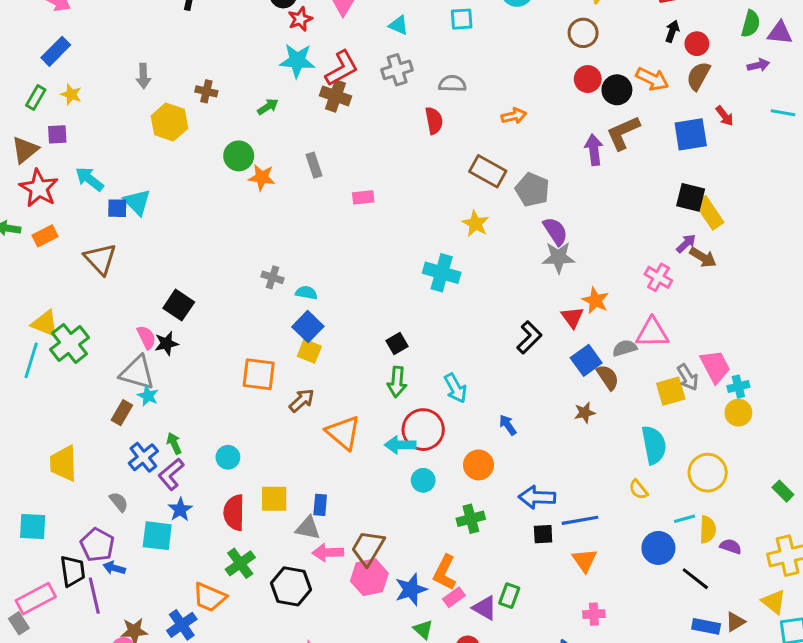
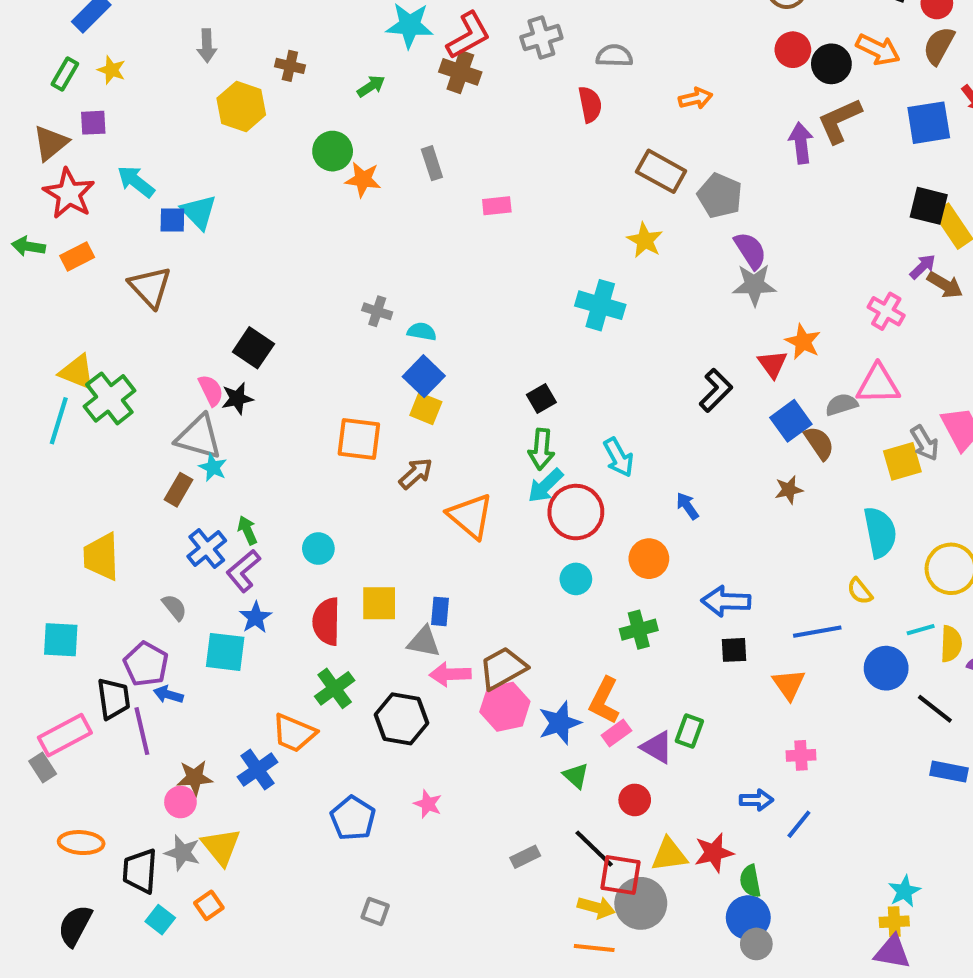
cyan arrow: (400, 445) -> (545, 486), moved, turned -44
blue line: (580, 520) -> (817, 632), moved
brown trapezoid: (368, 548) -> (503, 668), turned 30

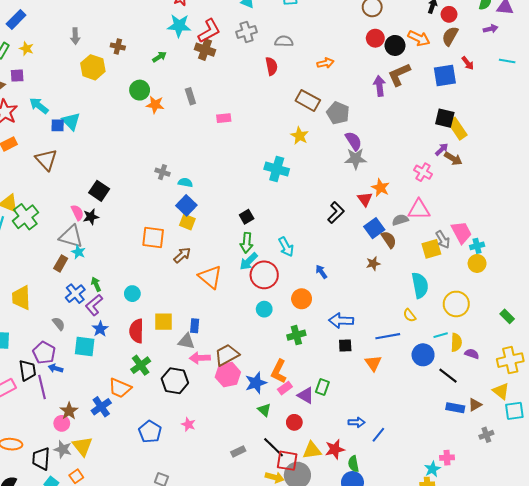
pink cross: (801, 755) -> (447, 458), moved
brown star: (195, 778) -> (69, 411), turned -30

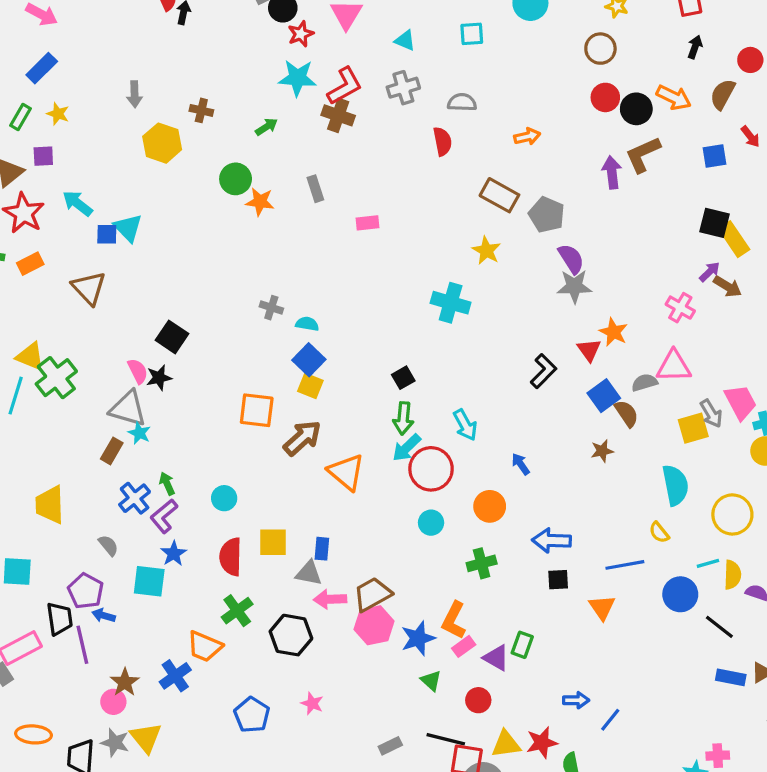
red circle: (449, 14) -> (750, 60), moved
blue square: (445, 76) -> (714, 156), size x0.7
brown arrow: (182, 255) -> (302, 438), size x1.4
black line: (274, 447) -> (446, 739), turned -30

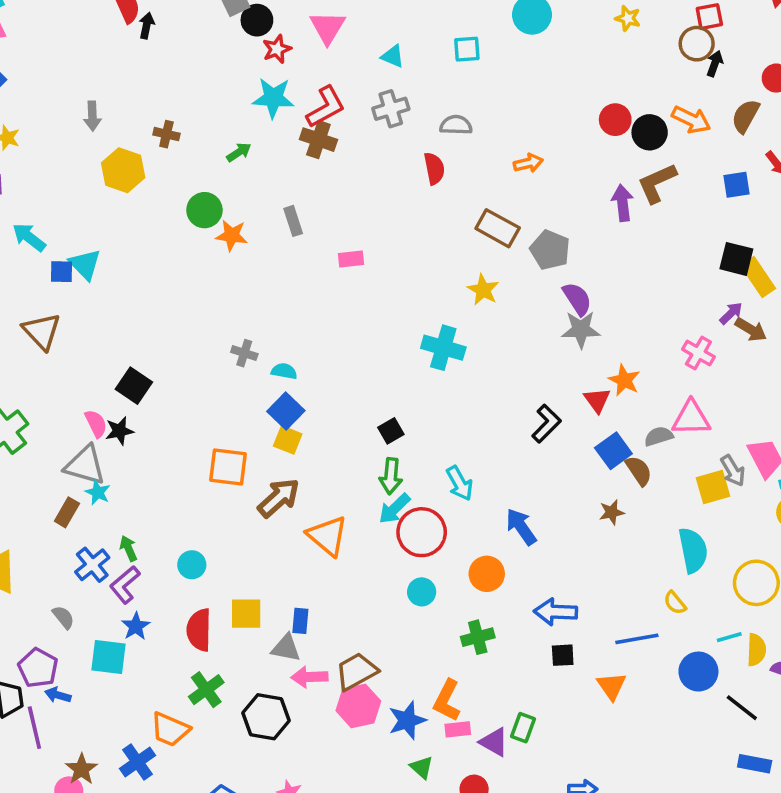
brown circle: (600, 49) -> (697, 44), moved
blue arrow: (521, 464) -> (521, 527), size x1.5
pink rectangle: (464, 646) -> (458, 729), turned 30

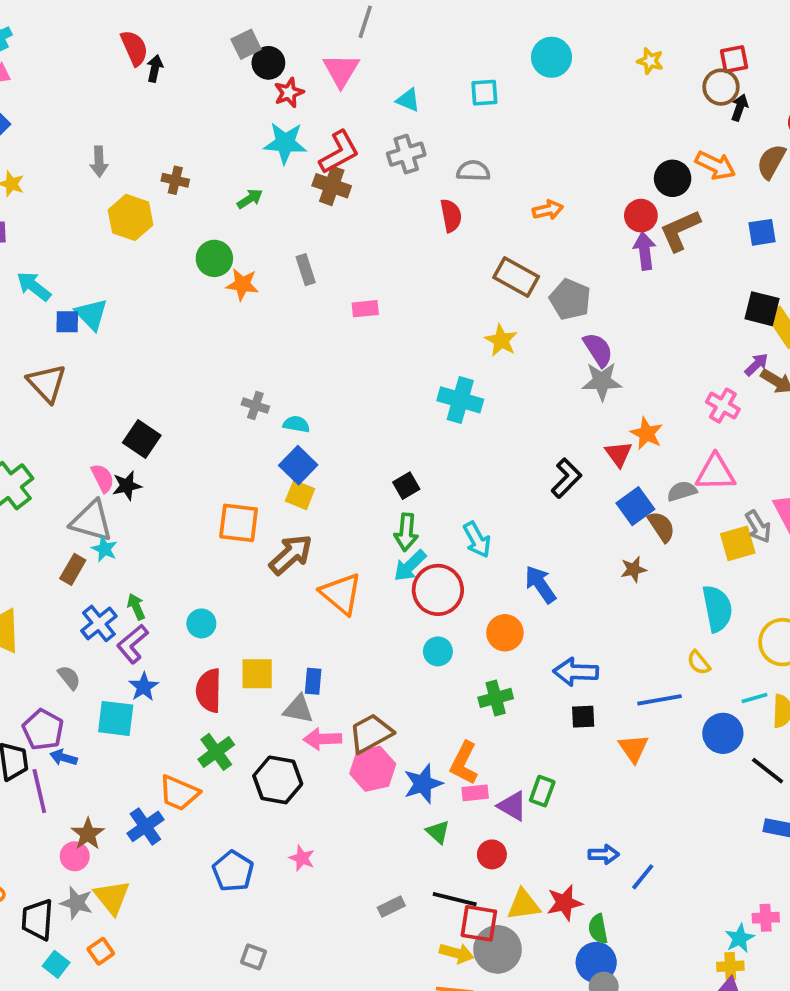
red circle: (615, 120) -> (641, 216), moved

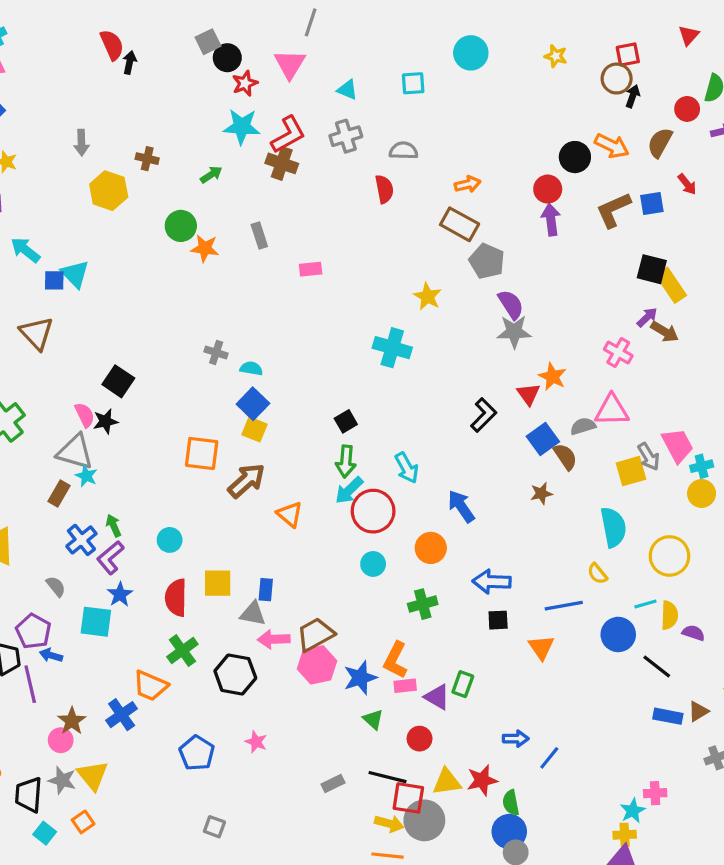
brown L-shape: (680, 230) -> (613, 210), moved
brown rectangle: (516, 277) -> (460, 224), moved
orange triangle: (341, 594) -> (290, 514), size x0.7

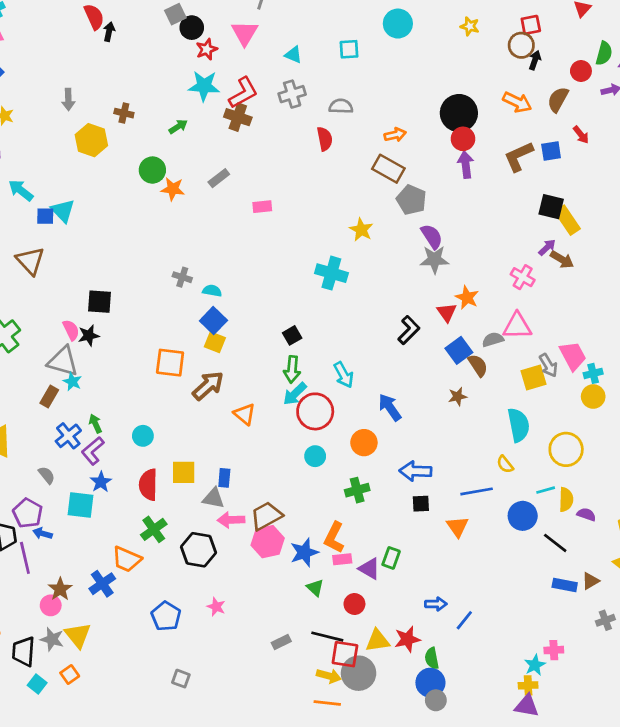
black circle: (575, 157) -> (459, 113), moved, size x1.4
gray rectangle: (259, 236) -> (219, 178), turned 70
black square: (118, 381) -> (100, 302), turned -30

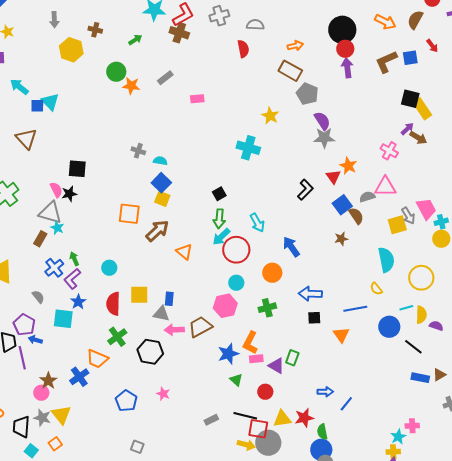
pink hexagon: (268, 542) -> (225, 306), moved

